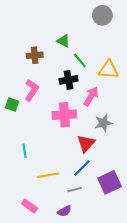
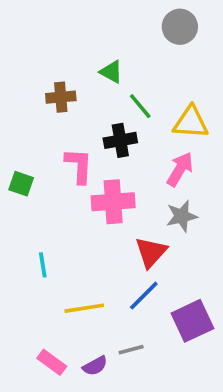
pink L-shape: (32, 90) -> (79, 166), moved, turned -30
pink arrow: (91, 96) -> (180, 169), moved
gray line: (75, 190) -> (131, 350), moved
purple semicircle: (64, 211) -> (95, 366), moved

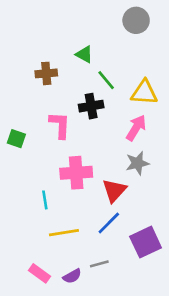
pink cross: (113, 202) -> (76, 173), moved
cyan line: (43, 265) -> (45, 200), moved

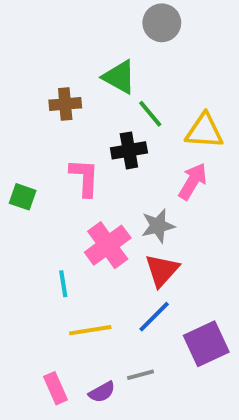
gray circle: (136, 20) -> (162, 23), moved
green triangle: (84, 54) -> (119, 77), size x1.4
gray star: (137, 163) -> (158, 226), moved
pink cross: (76, 173) -> (108, 245), turned -32
pink rectangle: (39, 273) -> (55, 388), turned 30

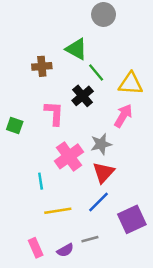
black cross: (129, 150) -> (83, 96), turned -30

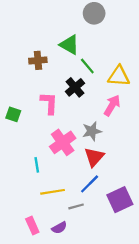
gray line: (90, 239) -> (76, 206), moved

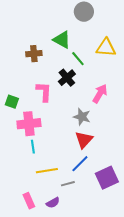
yellow triangle: (119, 76) -> (106, 48), moved
gray star: (92, 131) -> (82, 117), turned 30
pink cross: (63, 142) -> (29, 124), moved, turned 30

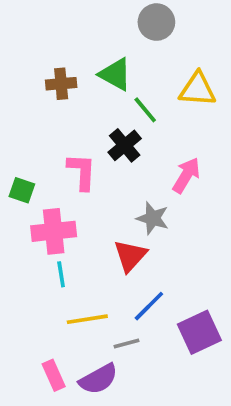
brown cross: (34, 54) -> (61, 84), moved
red triangle: (84, 140) -> (130, 256), moved
purple semicircle: (53, 203) -> (98, 379), size x1.5

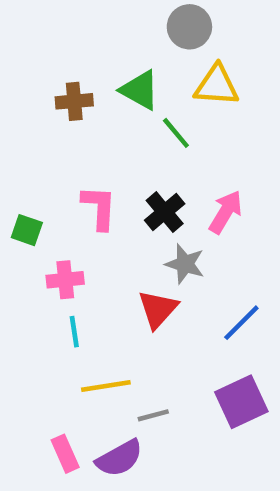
yellow triangle: (198, 89) -> (217, 86), moved
black cross: (125, 145) -> (165, 212), moved
pink cross: (54, 231) -> (65, 280), size x0.7
blue line: (149, 306) -> (241, 323), moved

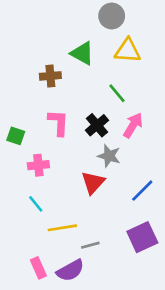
brown cross: (74, 101) -> (50, 76), moved
green line: (176, 133) -> (117, 93), moved
cyan line: (74, 332) -> (36, 204), moved, turned -30

